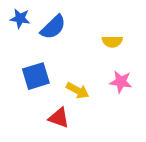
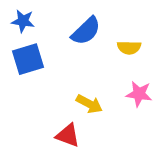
blue semicircle: (53, 27) -> (86, 31), moved
blue square: (36, 76) -> (28, 59), moved

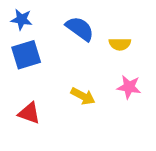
blue semicircle: (86, 31) -> (80, 29), turned -100
red triangle: (68, 135) -> (29, 113), moved

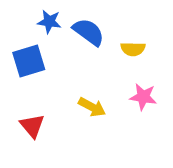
blue star: (21, 19) -> (49, 22), moved
red triangle: (29, 113) -> (32, 126), turned 30

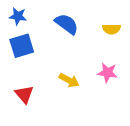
blue star: (49, 22) -> (18, 16), moved
yellow semicircle: (133, 49) -> (111, 29), moved

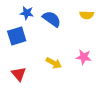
blue star: (18, 16) -> (27, 13), moved
yellow semicircle: (111, 29) -> (87, 15), moved

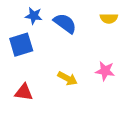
red triangle: (19, 74) -> (24, 92), turned -42

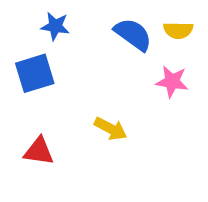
blue semicircle: (65, 23) -> (133, 34), moved
pink star: (105, 71) -> (172, 82), moved

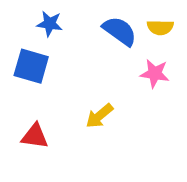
blue square: (35, 73) -> (31, 66), turned 33
yellow arrow: (111, 129) -> (99, 116), turned 112

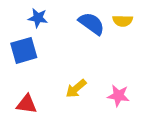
blue square: (31, 66) -> (24, 50), turned -32
pink star: (155, 73) -> (118, 96), moved

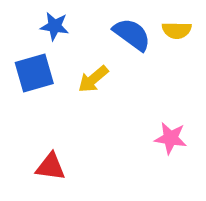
yellow arrow: (76, 89) -> (93, 79), moved
red triangle: (27, 104) -> (50, 167), moved

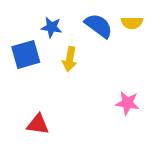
blue star: (55, 26) -> (52, 27), moved
yellow arrow: (93, 79) -> (70, 59), turned -40

